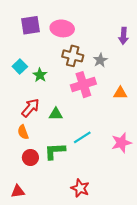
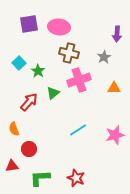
gray star: (100, 60) -> (104, 57), moved
green triangle: (56, 114) -> (53, 93), moved, turned -40
orange semicircle: (23, 132) -> (14, 129), moved
green L-shape: (55, 151) -> (40, 178), moved
red triangle: (18, 191) -> (12, 166), moved

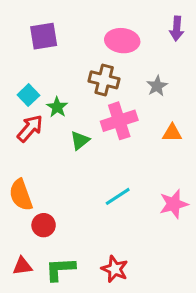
pink ellipse: (59, 27) -> (122, 41), moved
purple arrow: (117, 34) -> (177, 29), moved
red arrow: (29, 102) -> (30, 128), moved
orange semicircle: (14, 129) -> (21, 195), size x1.5
red triangle: (12, 166) -> (22, 266), moved

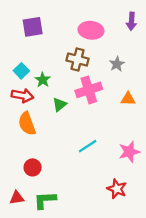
red arrow: (30, 128) -> (22, 96), turned 60
orange semicircle: (21, 195) -> (27, 124), moved
red star: (115, 269) -> (117, 189), moved

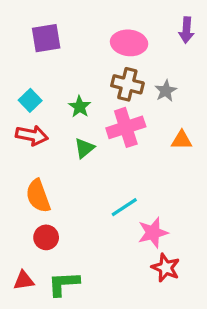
brown cross: (77, 60) -> (127, 84), moved
green star: (43, 80) -> (80, 107), moved
orange semicircle: (27, 124) -> (38, 196), moved
pink star: (129, 152) -> (153, 233), moved

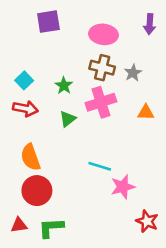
purple square: (46, 38) -> (48, 22), moved
cyan line: (124, 207) -> (100, 166), turned 50
red circle: (46, 237) -> (37, 191), size x1.5
red star: (166, 268) -> (147, 221), moved

